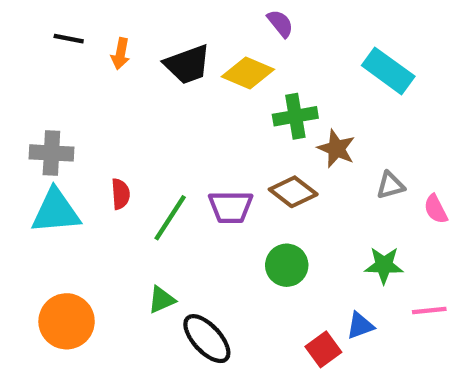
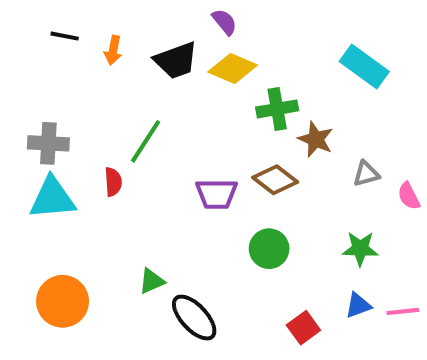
purple semicircle: (280, 23) -> (225, 22), moved
green line: (170, 218) -> (146, 141), moved
pink line: (429, 311) -> (403, 311), moved
blue triangle: (360, 326) -> (358, 305), moved

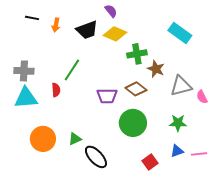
gray triangle: (366, 174) -> (181, 86), size x1.6
green circle: (269, 249) -> (133, 123), size x1.4
orange circle: (63, 301) -> (43, 139), moved

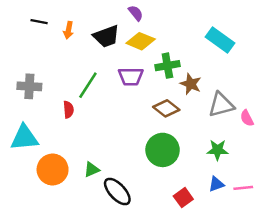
purple trapezoid: (107, 96) -> (131, 77), moved
cyan triangle: (26, 98) -> (24, 138), moved

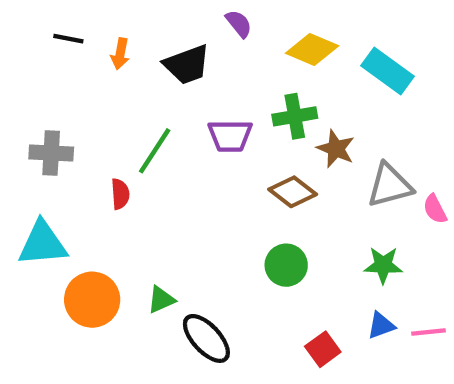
yellow diamond: (141, 41) -> (312, 50), moved
green circle: (163, 150) -> (286, 265), size x0.7

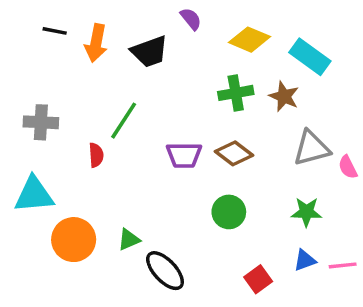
orange arrow: (120, 54) -> (96, 43), size x1.5
purple trapezoid: (230, 136) -> (184, 155), moved
brown star: (336, 149) -> (284, 96), moved

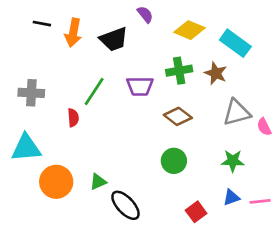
purple trapezoid: (184, 155) -> (140, 86), moved

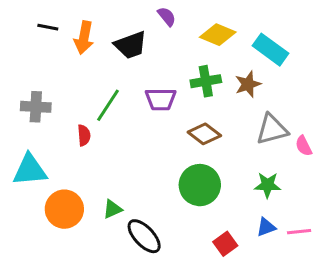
brown star: (216, 73) -> (248, 84), turned 30
green circle: (174, 161) -> (200, 185), size x1.4

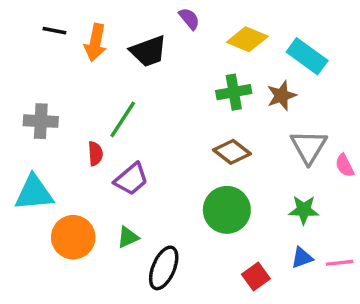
purple trapezoid: (161, 99) -> (131, 179), moved, turned -40
gray triangle: (272, 129) -> (309, 147), turned -44
black ellipse: (144, 236) -> (164, 268), turned 66

